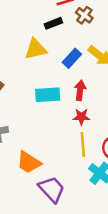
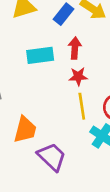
orange trapezoid: (29, 162) -> (25, 130), turned -104

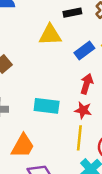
cyan rectangle: (40, 55) -> (47, 106), moved

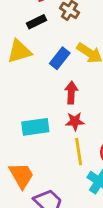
orange trapezoid: (23, 146) -> (21, 175), turned -44

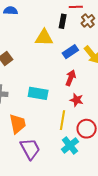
black rectangle: (37, 22) -> (63, 21), turned -72
red star: (75, 121) -> (77, 100), moved

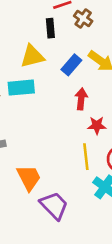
cyan rectangle: (38, 93) -> (21, 88), moved

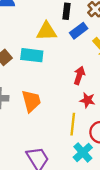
blue rectangle: (71, 65) -> (79, 31), moved
orange trapezoid: (29, 178) -> (31, 101), moved

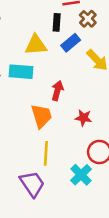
red arrow: (79, 75) -> (57, 91), moved
orange trapezoid: (31, 101) -> (41, 116), moved
yellow line: (73, 124) -> (46, 153), moved

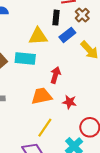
orange trapezoid: (41, 116) -> (42, 96), turned -85
red star: (83, 118) -> (69, 102), moved
yellow line: (46, 153) -> (45, 128), turned 30

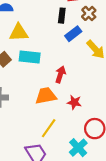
yellow triangle: (38, 36) -> (19, 33), moved

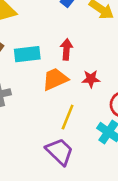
cyan rectangle: (30, 57) -> (27, 54), moved

